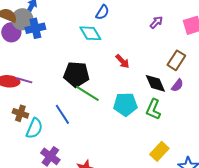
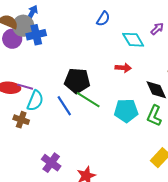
cyan diamond: (90, 33) -> (133, 40), moved
red arrow: (122, 61) -> (123, 68), turned -42
blue line: (62, 114) -> (64, 106), moved
cyan semicircle: (34, 128) -> (35, 101), moved

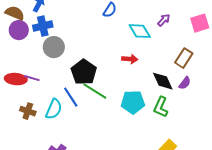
gray circle: (23, 26) -> (54, 47), moved
black pentagon: (77, 81) -> (84, 72), turned 30
cyan semicircle: (35, 101) -> (54, 109), moved

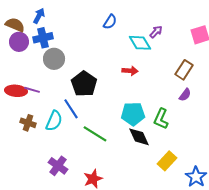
purple arrow: (164, 20) -> (156, 32), moved
black diamond: (163, 81) -> (139, 137), moved
green line: (95, 91) -> (95, 134), moved

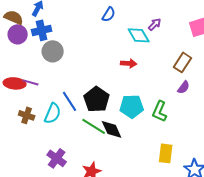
black pentagon: (84, 84) -> (97, 99), moved
black diamond: (139, 137) -> (112, 129), moved
yellow rectangle: (167, 161) -> (166, 153), turned -36

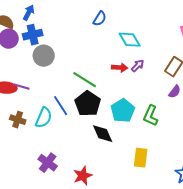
purple arrow: (155, 24) -> (138, 66), moved
cyan pentagon: (132, 106) -> (123, 111), turned -30
green line: (94, 126) -> (85, 80), moved
yellow rectangle: (166, 153) -> (141, 158), moved

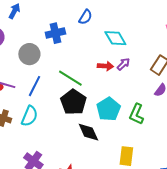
blue cross: (33, 35) -> (55, 33), moved
blue line: (61, 106) -> (34, 86), moved, turned 60

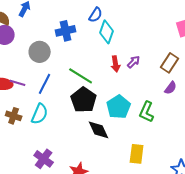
cyan diamond: (115, 38) -> (107, 32), moved, turned 50
red arrow: (105, 66) -> (116, 64), turned 77

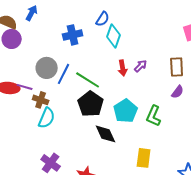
gray circle: (40, 52) -> (47, 68), moved
brown rectangle: (170, 63) -> (177, 67), turned -36
blue line: (45, 84) -> (64, 74), moved
brown cross: (14, 116) -> (41, 100), moved

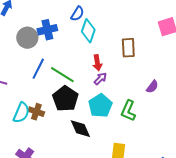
purple arrow: (141, 66) -> (100, 79), moved
brown rectangle: (177, 67) -> (128, 48), moved
gray circle: (47, 68) -> (27, 38), moved
brown cross: (41, 100) -> (36, 112), moved

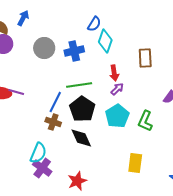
blue cross: (47, 30) -> (74, 51), moved
blue line: (38, 69) -> (55, 102), moved
green line: (62, 75) -> (79, 85), turned -40
cyan semicircle: (21, 113) -> (38, 153), moved
black diamond: (80, 129) -> (81, 138), moved

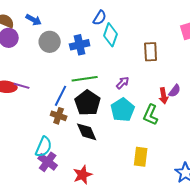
blue arrow: (23, 18) -> (34, 20), moved, turned 91
red arrow: (114, 73) -> (164, 96), moved

